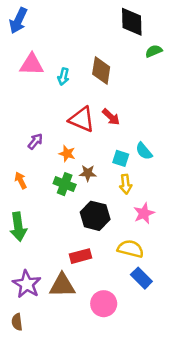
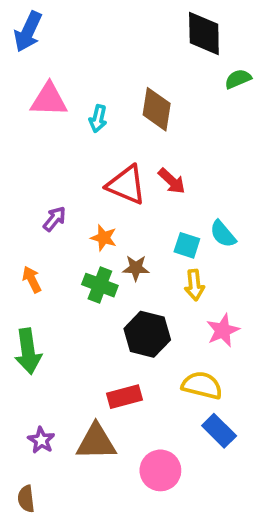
purple star: (27, 284) -> (41, 440), size x0.6

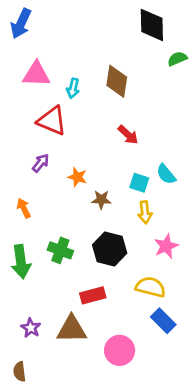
red triangle: (126, 185) -> (52, 121), moved
green cross: (100, 285) -> (60, 250), moved

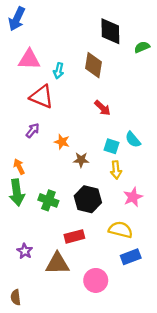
black diamond: (152, 25) -> (110, 31), moved
green arrow: (21, 262) -> (17, 192), moved
blue rectangle: (163, 321) -> (131, 257), turned -66
purple star: (31, 328) -> (25, 251), moved

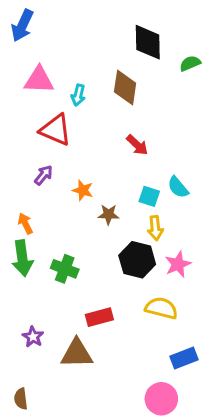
black hexagon: (88, 199) -> (137, 260), moved
blue rectangle: (131, 257) -> (184, 358), moved
pink circle: (96, 280) -> (161, 399), moved

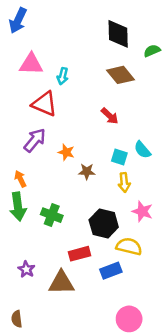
brown diamond: (125, 88) -> (121, 75), moved, turned -48
purple arrow: (43, 175) -> (35, 140), size x1.5
black hexagon: (137, 260) -> (104, 223), moved
pink star: (178, 264) -> (142, 211), turned -30
blue rectangle: (184, 358) -> (111, 271), moved

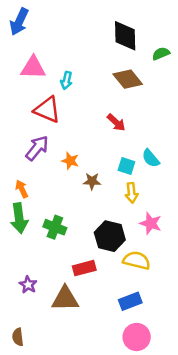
blue rectangle: (111, 271) -> (130, 301), moved

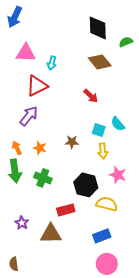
red triangle: (47, 110) -> (37, 86), turned -50
orange star: (70, 161) -> (40, 148), moved

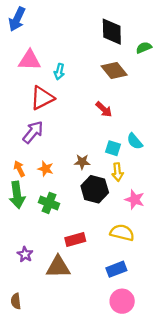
black hexagon: (86, 185) -> (95, 189), moved

